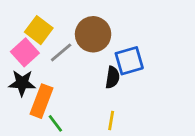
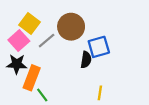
yellow line: (111, 121) -> (100, 93), moved

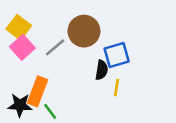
yellow square: (29, 23) -> (19, 27), moved
black star: (17, 64) -> (20, 105), moved
yellow line: (100, 93) -> (117, 88), moved

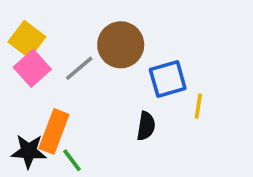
black semicircle: (102, 70) -> (146, 126), moved
yellow line: (117, 88) -> (198, 106), moved

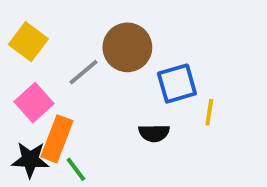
pink square: (32, 68) -> (34, 103), moved
black semicircle: (146, 126) -> (154, 133), turned 80

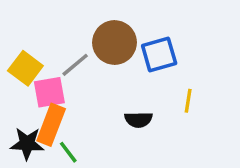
yellow square: (28, 42) -> (25, 68), moved
blue square: (177, 84) -> (159, 54), moved
pink square: (34, 103) -> (49, 92), moved, turned 32

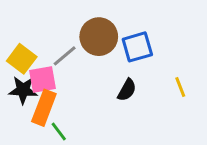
yellow line: (188, 101) -> (180, 87), moved, turned -30
black semicircle: (138, 120) -> (127, 90), moved, turned -60
black star: (27, 144) -> (23, 90), moved

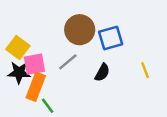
gray line: (65, 56) -> (68, 62), moved

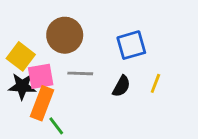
brown circle: (80, 30) -> (65, 35), moved
gray line: (68, 62) -> (80, 73), turned 42
yellow line: (145, 70) -> (155, 83), moved, turned 42

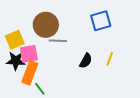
blue square: (131, 45) -> (101, 21), moved
yellow square: (21, 56) -> (15, 40), turned 30
gray line: (80, 73) -> (58, 41), moved

